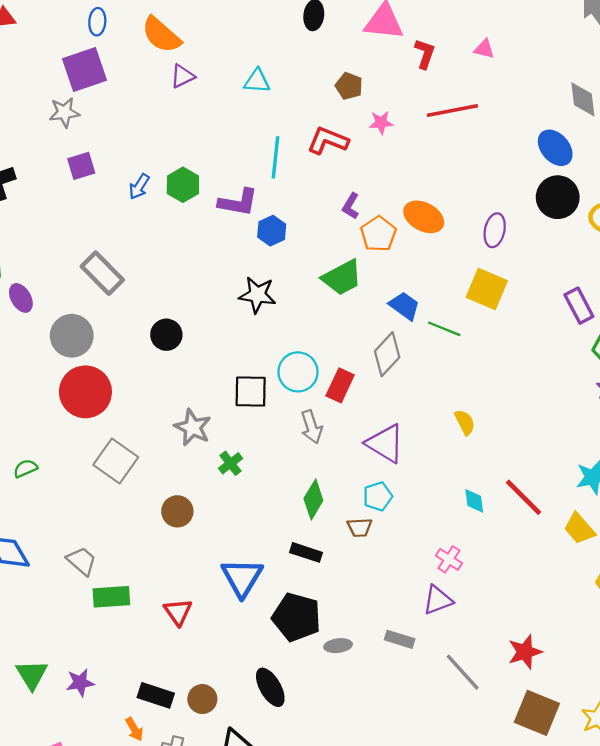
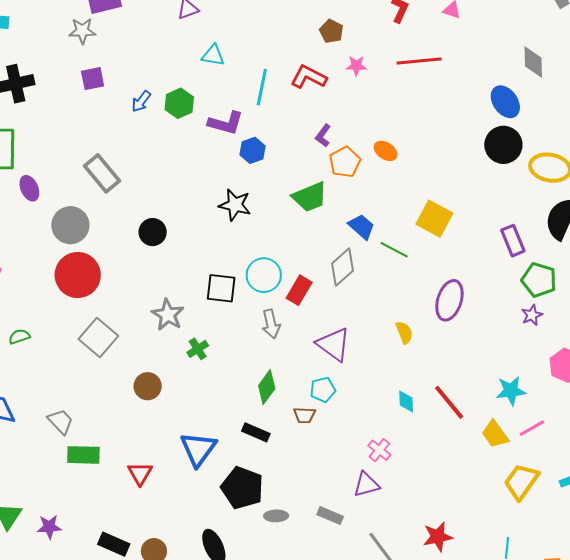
cyan triangle: (257, 81) -> (213, 55), moved
orange ellipse: (424, 217) -> (386, 151), size x0.7
purple ellipse: (495, 230) -> (449, 300), moved, size x1.4

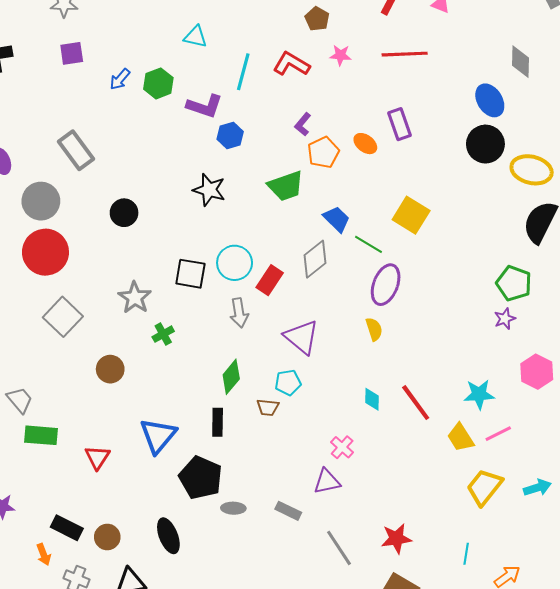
purple rectangle: (513, 241) -> (400, 124), moved
purple ellipse: (449, 300) -> (386, 285), moved
black rectangle: (256, 432) -> (218, 422), turned 64

